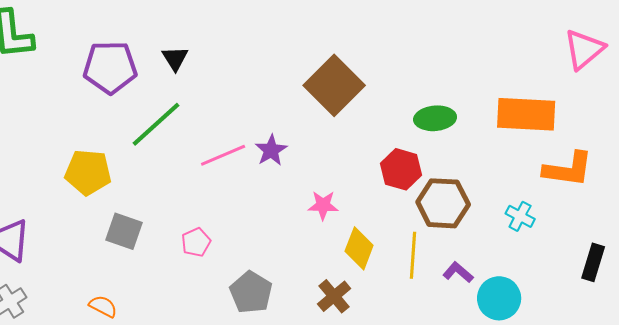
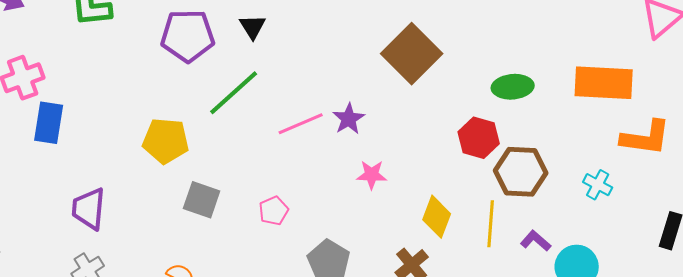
pink star: (323, 205) -> (372, 175), moved

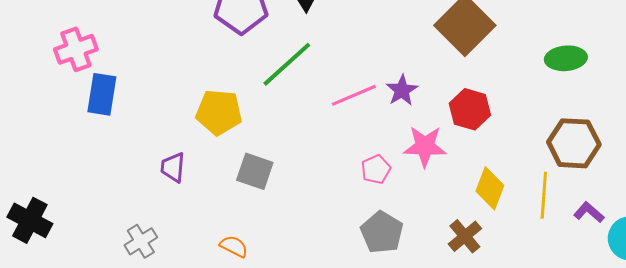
red hexagon: (479, 138) -> (470, 109), moved
pink star: (372, 175) -> (425, 146), size x1.4
purple trapezoid: (89, 209) -> (173, 167), moved, size x0.7
pink pentagon: (274, 211) -> (376, 169), moved

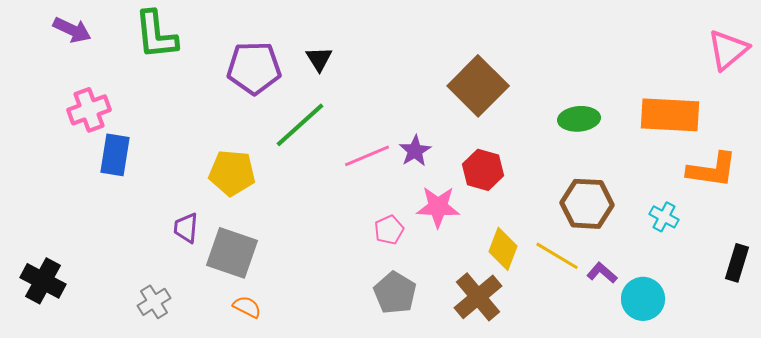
gray square: (255, 171) -> (232, 253), moved, size x1.4
yellow line: (544, 195) -> (557, 256), turned -63
brown cross: (465, 236) -> (478, 297), size x1.4

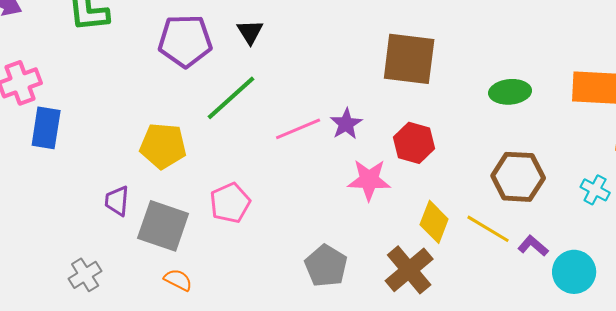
brown square: (478, 86) -> (409, 59), turned -38
pink pentagon: (389, 230) -> (230, 203), moved, size x1.4

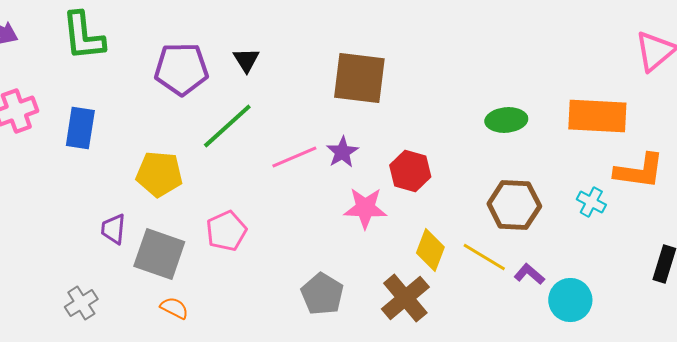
brown square: (409, 59) -> (359, 78), moved
blue rectangle: (46, 128) -> (80, 128), moved
cyan cross: (595, 190) -> (591, 202), moved

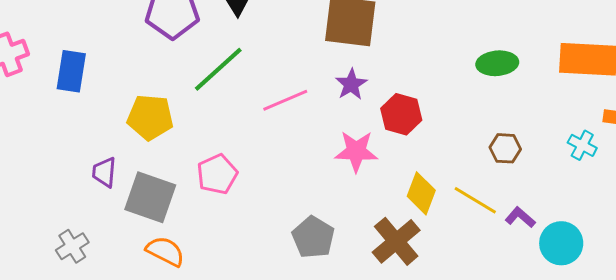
purple star: (342, 152) -> (351, 84), moved
brown hexagon: (514, 205) -> (505, 148), size x0.6
orange semicircle: (174, 308) -> (165, 251), size x1.4

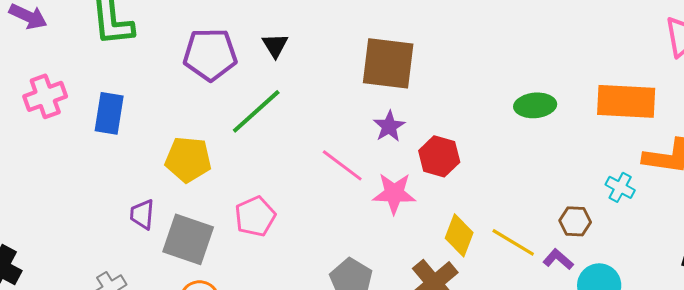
pink line: (285, 100) -> (342, 165), moved, turned 60
brown hexagon: (505, 148) -> (575, 221), moved

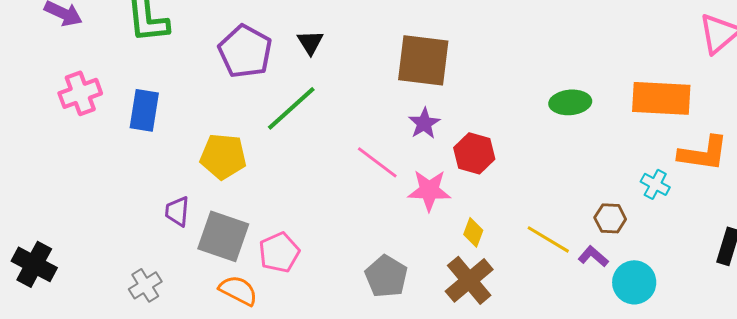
purple pentagon: (210, 54) -> (245, 51), turned 30
pink pentagon: (255, 216) -> (279, 252), moved
yellow diamond: (459, 235) -> (473, 232), moved, size x0.7

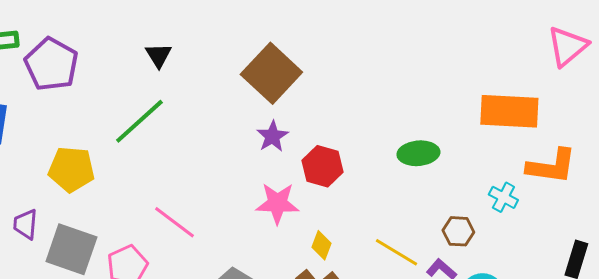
purple pentagon: (245, 51) -> (51, 64), moved
brown square: (423, 60) -> (271, 73), turned 36
green ellipse: (570, 102) -> (418, 153), moved
pink line: (377, 162) -> (174, 222), moved

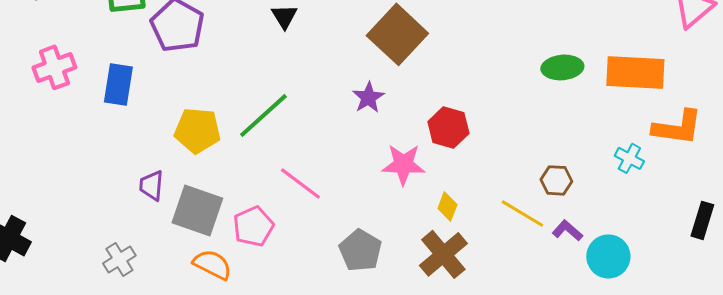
green line: (139, 121) -> (263, 115), moved
purple star: (272, 136) -> (368, 97), moved
green ellipse: (418, 153) -> (562, 67), moved
brown hexagon: (458, 231) -> (556, 180), moved

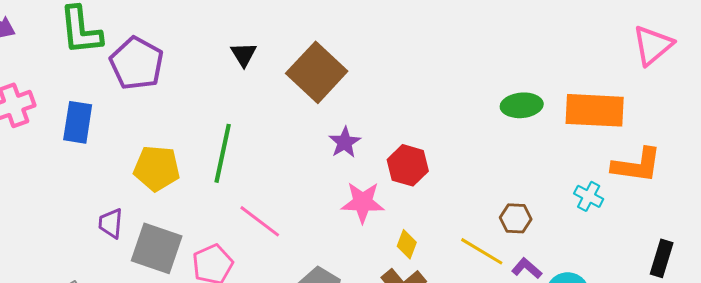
brown square: (397, 34) -> (317, 72), moved
purple star: (368, 97) -> (345, 142), moved
green line: (263, 115) -> (223, 153), turned -36

